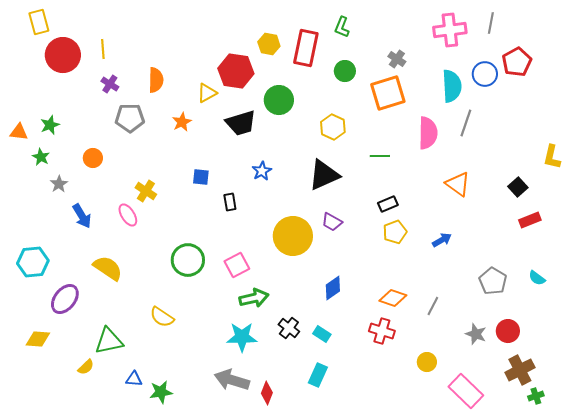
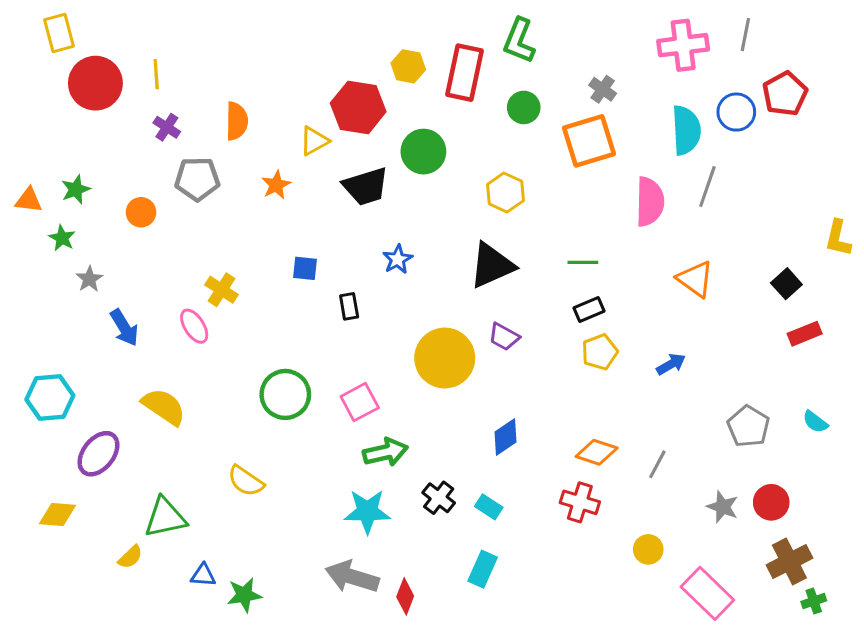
green L-shape: (342, 27) -> (519, 41), size x1.4
green line: (380, 156) -> (583, 262), moved
orange circle: (93, 158) -> (141, 212), moved

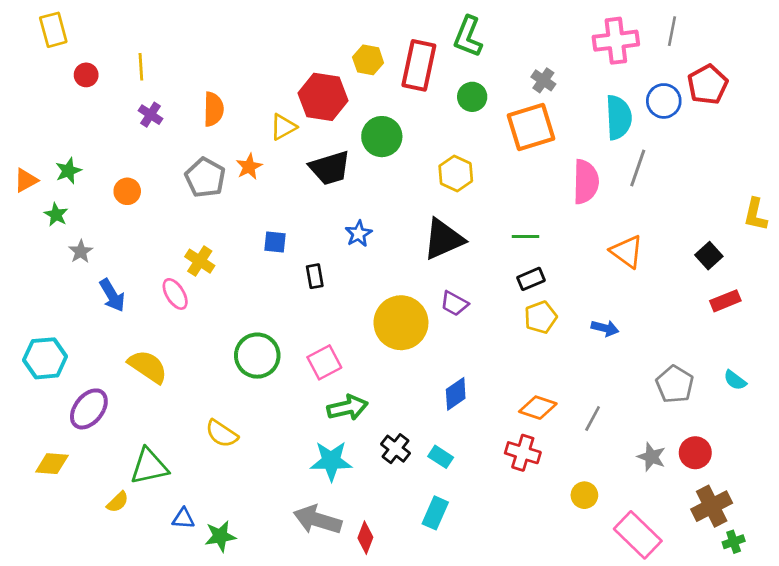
red circle: (95, 83) -> (86, 75), size x0.5
gray pentagon: (197, 179) -> (205, 178), moved, turned 30
orange triangle: (29, 200) -> (26, 180), turned -36
blue arrow: (671, 364) -> (605, 328), turned 44

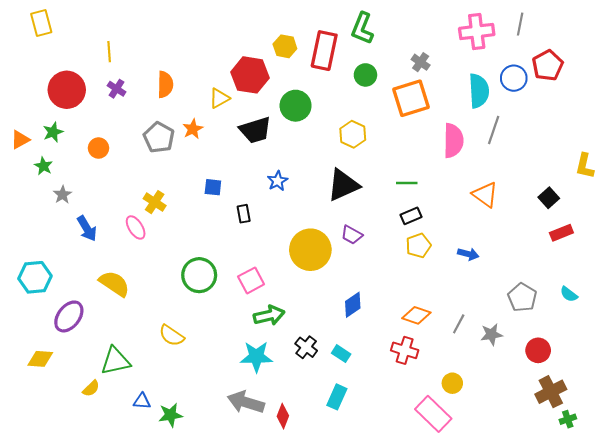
red circle: (86, 75) -> (67, 90), moved, size x2.0
gray star: (651, 457) -> (492, 334), moved, turned -30
pink rectangle: (638, 535) -> (433, 414), moved

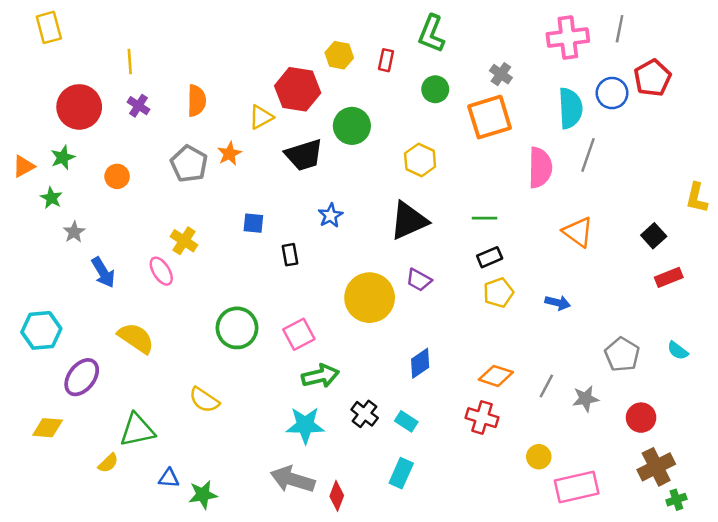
red rectangle: (324, 51) -> (386, 60), size x0.5
pink rectangle: (433, 414) -> (577, 487), moved, turned -57

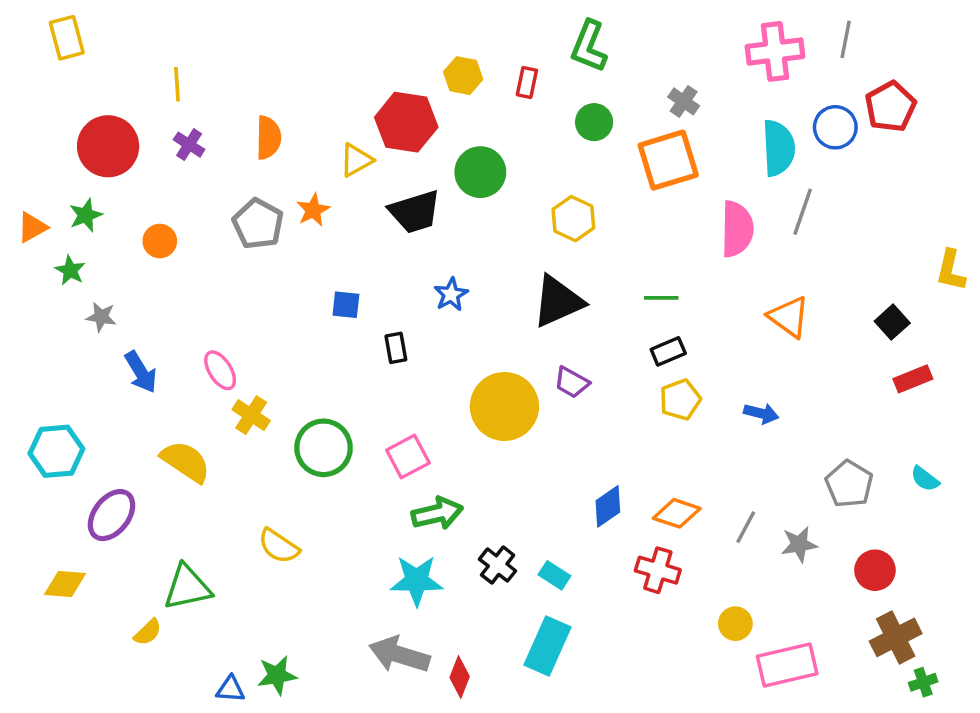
gray star: (74, 232) -> (101, 317), turned -30
yellow cross: (184, 241) -> (251, 415), moved
blue diamond: (420, 363) -> (608, 506), moved
cyan rectangle: (401, 473) -> (548, 646), size x1.4
blue triangle: (169, 478) -> (230, 689), moved

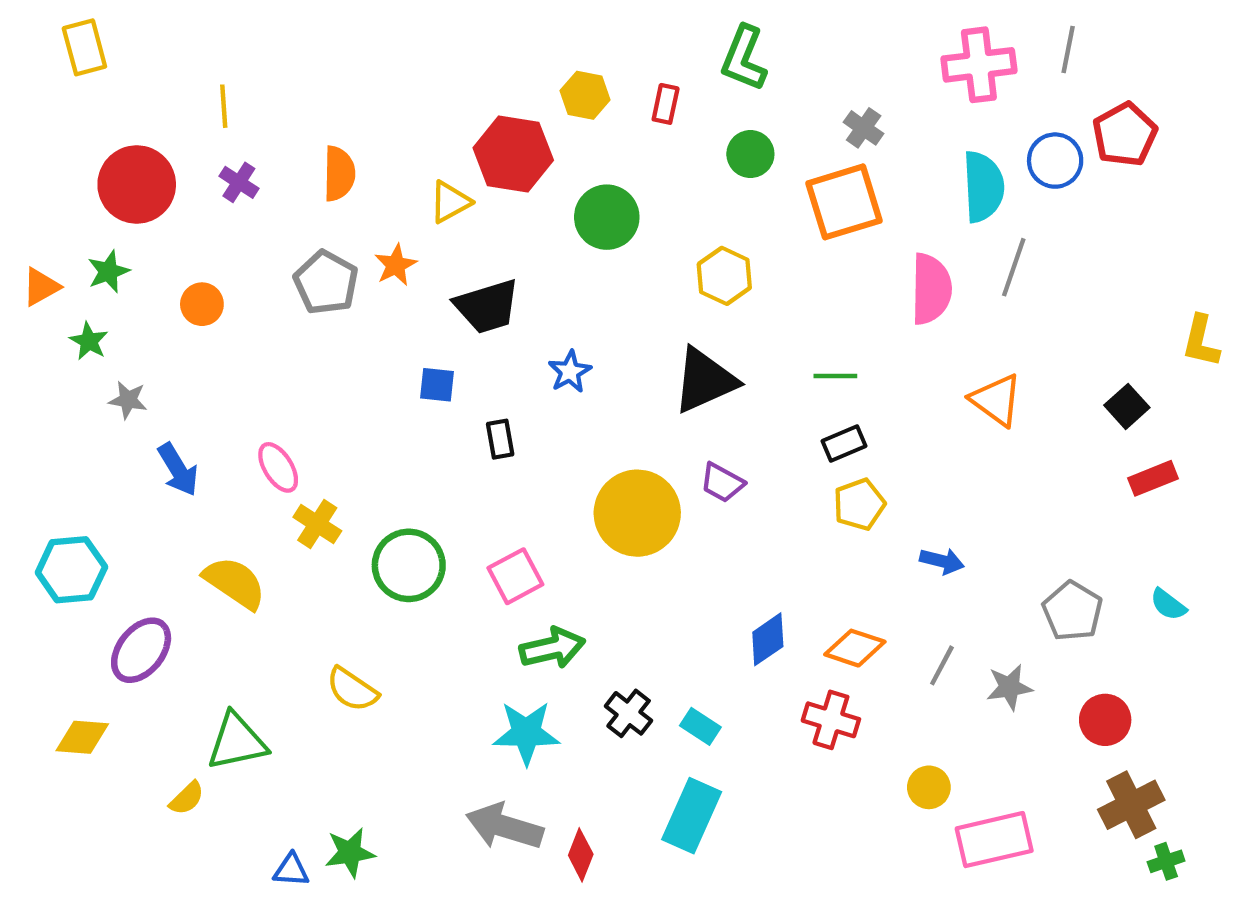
black trapezoid: (415, 212) -> (487, 306), moved
blue arrow: (761, 413) -> (942, 561), moved

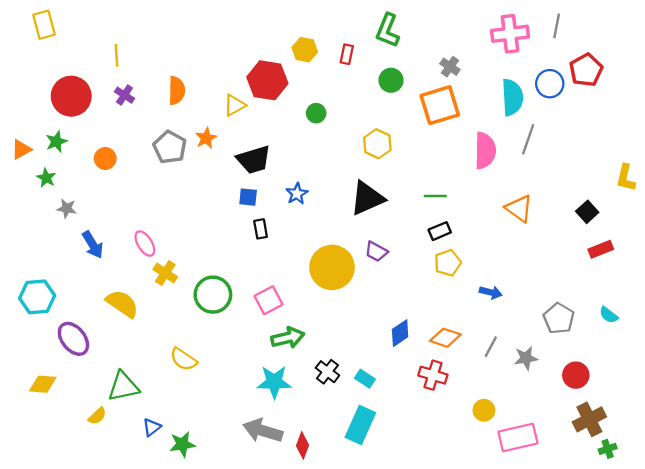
green circle: (607, 217) -> (316, 113), size x0.6
blue square: (437, 385) -> (248, 197), moved
purple ellipse: (141, 650) -> (73, 339), turned -76
blue triangle: (291, 870) -> (152, 427), moved, turned -42

